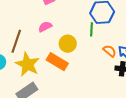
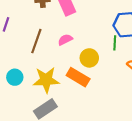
brown line: (16, 41) -> (36, 41), moved
yellow star: (27, 64) -> (46, 80), turned -30

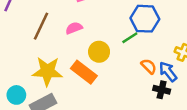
green line: (115, 43) -> (130, 38), turned 48
cyan circle: (15, 77) -> (16, 95), moved

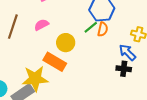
orange semicircle: (149, 66) -> (103, 29), moved, turned 64
yellow star: (47, 71) -> (35, 79), moved

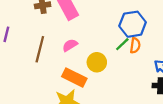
orange rectangle: (55, 62) -> (74, 78), moved

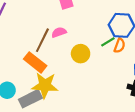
brown line: (40, 49) -> (42, 40), moved
orange rectangle: (74, 78) -> (35, 62), moved

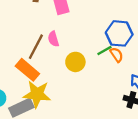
pink semicircle: (59, 32) -> (53, 39), turned -88
orange semicircle: (120, 46) -> (117, 55), turned -56

